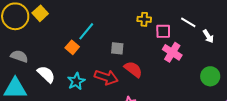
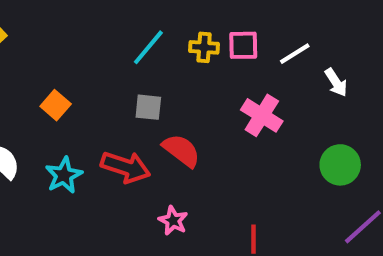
white line: (188, 22) -> (295, 54), turned -63
cyan line: (86, 31) -> (148, 47), moved
pink square: (163, 31) -> (243, 45), moved

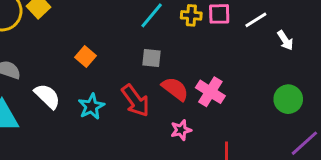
pink cross: (262, 115) -> (210, 92), moved
red arrow: (126, 167) -> (135, 101), turned 36
pink star: (173, 221) -> (181, 130), moved, turned 30

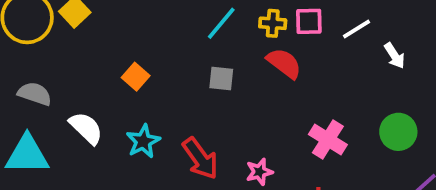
red semicircle: (175, 89) -> (284, 63), moved
pink cross: (210, 92) -> (328, 139), moved
red arrow: (135, 101) -> (200, 158), moved

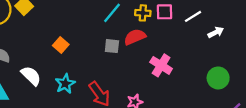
white arrow: (395, 56) -> (216, 32), turned -84
red semicircle: (284, 63) -> (135, 37), moved, turned -60
pink cross: (328, 139) -> (161, 65), moved

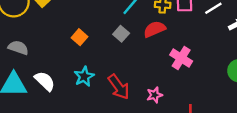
gray square: (112, 46) -> (121, 34), moved, turned 35
white semicircle: (31, 76) -> (45, 81), moved

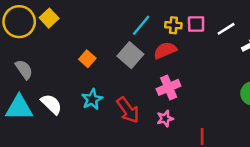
gray square: (121, 34) -> (130, 55), size x1.5
gray semicircle: (18, 48) -> (24, 69), turned 36
pink cross: (181, 58) -> (169, 87), moved, turned 35

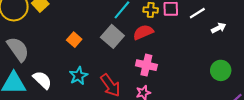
gray semicircle: (24, 69) -> (18, 49), size x1.4
pink cross: (169, 87) -> (146, 65), turned 36

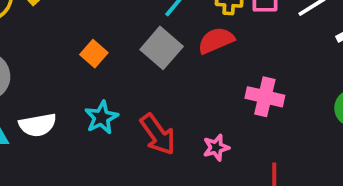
pink cross: (146, 65) -> (265, 97), moved
white semicircle: (42, 80) -> (38, 125), turned 126

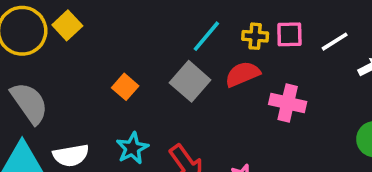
pink cross: (265, 97) -> (288, 103), moved

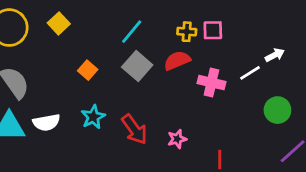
yellow square: (67, 25) -> (59, 23), moved
cyan line: (206, 36) -> (132, 32), moved
white line: (335, 42) -> (250, 73), moved

